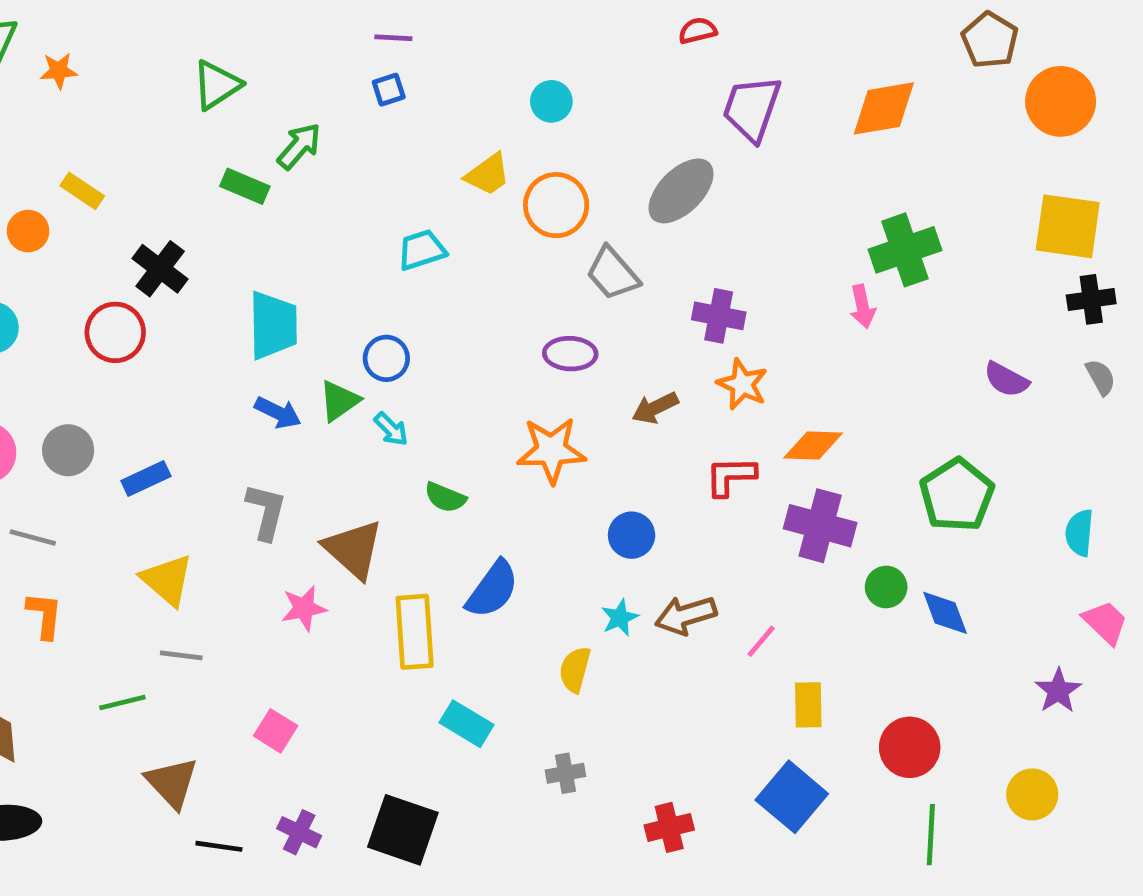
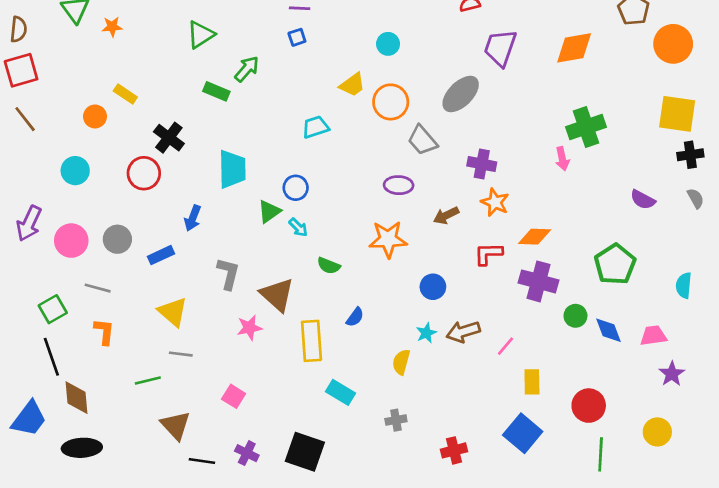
blue arrow: (278, 413) -> (193, 218), moved, turned 85
blue semicircle: (492, 589) -> (355, 317), size x0.6
pink trapezoid: (1105, 622) -> (653, 336), moved, turned -52

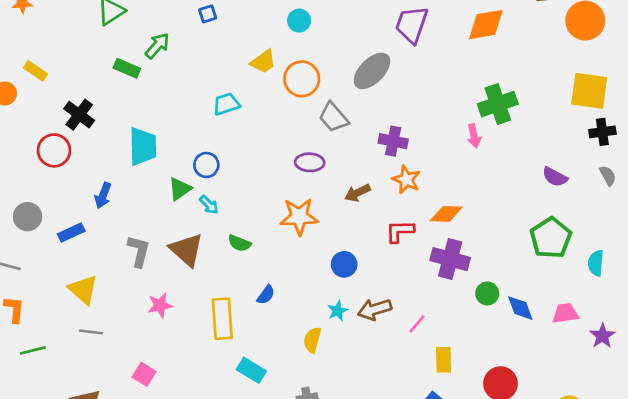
green pentagon: (615, 264) -> (551, 238), moved
brown triangle: (277, 295) -> (186, 250), moved
purple star: (672, 374) -> (602, 336), moved
green line: (148, 380) -> (33, 350), moved

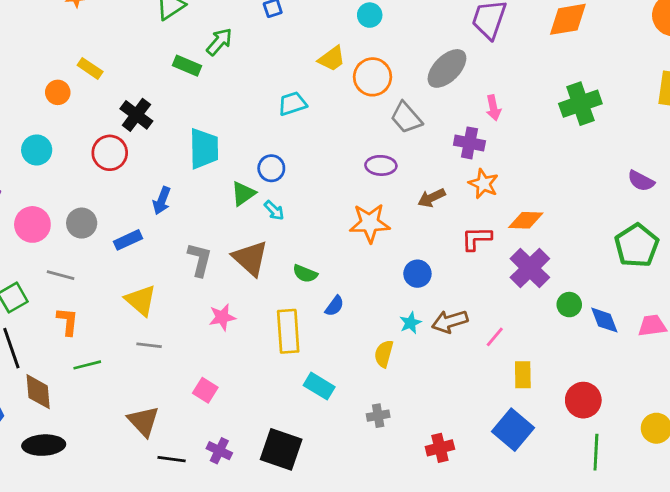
pink arrow: (474, 136) -> (493, 108), moved
green semicircle: (239, 243) -> (305, 274), moved
purple cross: (450, 259) -> (530, 268), turned 30

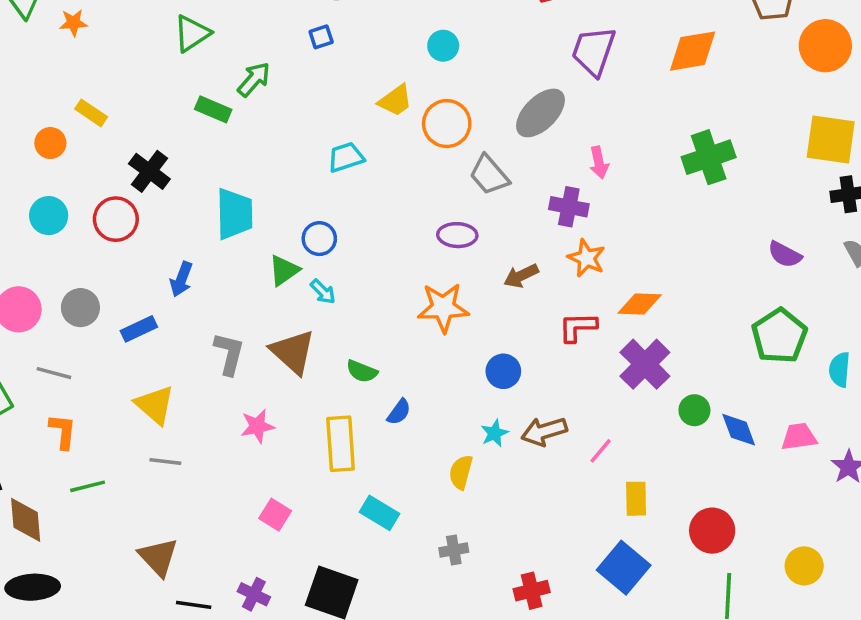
cyan circle: (37, 150) -> (49, 216), moved
pink square: (205, 390) -> (275, 515), moved

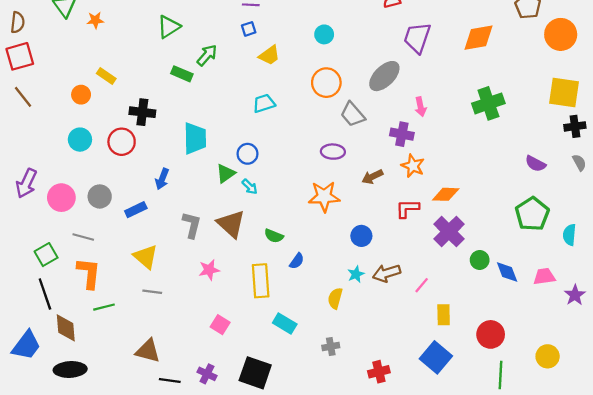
yellow trapezoid: (395, 101) -> (269, 55), moved
black cross: (149, 171) -> (142, 112), turned -30
orange L-shape: (63, 431) -> (89, 273), size x1.4
brown triangle: (158, 557) -> (148, 351), turned -32

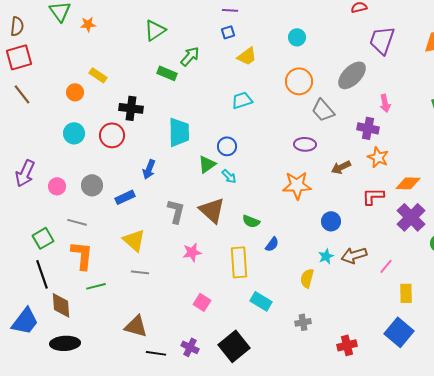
pink circle: (61, 198) -> (57, 186), size x0.7
black square: (255, 373) -> (234, 346), turned 32

